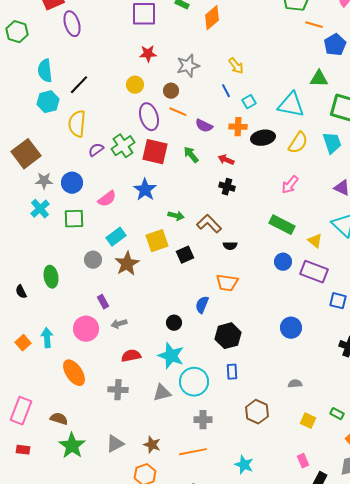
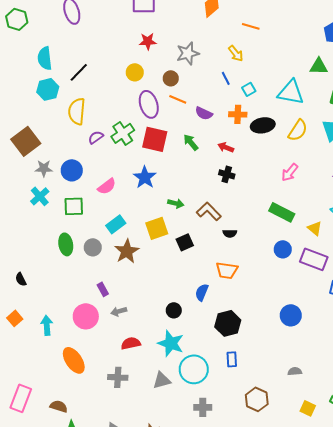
orange line: (314, 25) -> (251, 26), moved
green ellipse: (51, 277) -> (66, 244), moved
orange square: (23, 343) -> (15, 318), moved

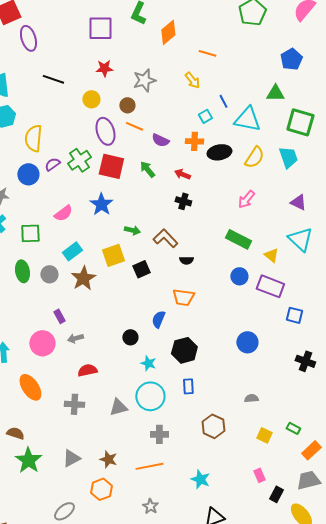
black line: (79, 72) -> (53, 79), moved, turned 65
blue line: (226, 78) -> (223, 101), moved
blue circle: (72, 170) -> (28, 174), moved
cyan star: (171, 343) -> (148, 363), moved, size x0.6

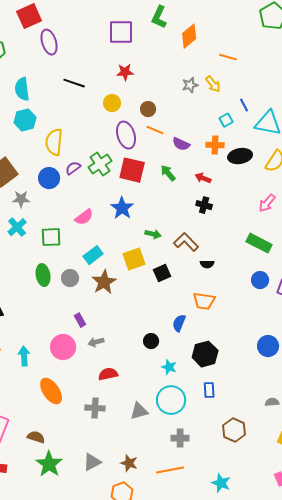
gray star: (144, 80) -> (190, 85), moved, size x0.7

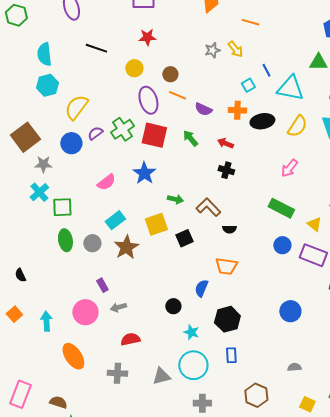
yellow semicircle: (54, 142) -> (76, 107), turned 32
green square: (51, 237) -> (62, 207), moved

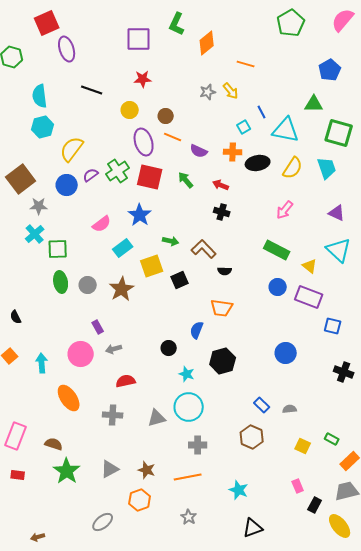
cyan rectangle: (115, 220) -> (123, 248), moved
blue rectangle: (231, 355) -> (262, 405), moved, turned -42

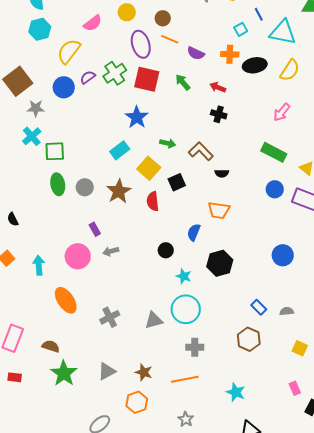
pink semicircle: (102, 224) -> (93, 23), moved
yellow square: (152, 266) -> (149, 168), turned -30
red semicircle: (126, 381) -> (153, 201), moved, turned -84
gray cross: (113, 415) -> (110, 317), turned -30

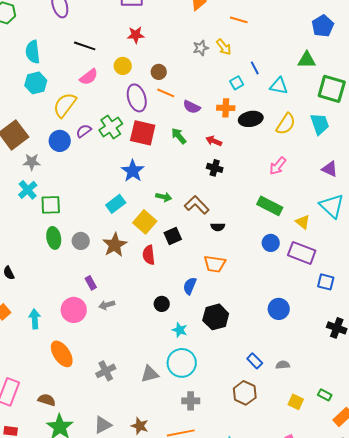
cyan triangle: (283, 32) -> (279, 86), size x0.7

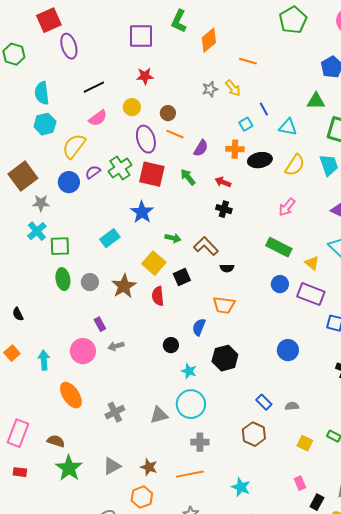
black line: (85, 46) -> (94, 87), turned -45
purple semicircle: (192, 107) -> (201, 148), turned -84
cyan rectangle: (116, 204) -> (110, 238), moved

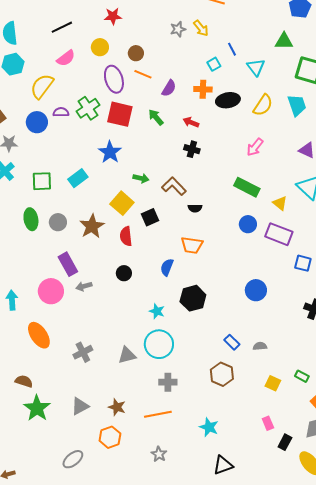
cyan triangle: (288, 127) -> (256, 67), turned 42
purple semicircle: (93, 172) -> (61, 112), turned 35
green square: (60, 246) -> (42, 181), moved
purple rectangle: (100, 324) -> (68, 264), size x1.6
black circle: (171, 345) -> (124, 273), moved

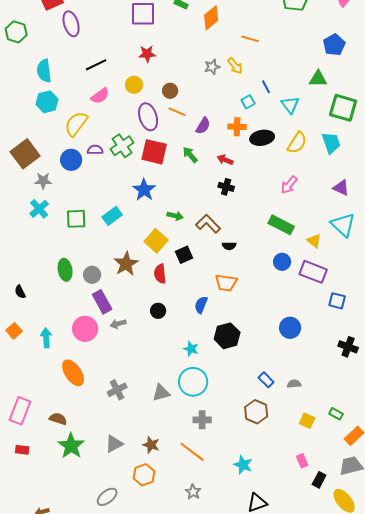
green ellipse: (31, 219) -> (65, 270), moved
gray circle: (58, 222) -> (92, 275), moved
orange line: (158, 414) -> (192, 452), turned 48

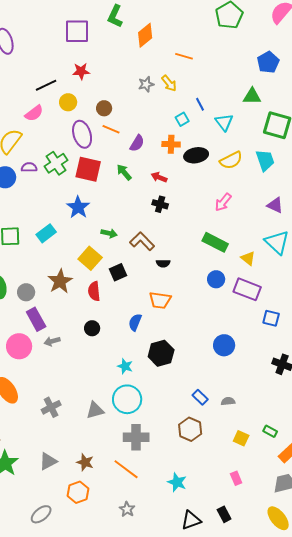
black line: (96, 65) -> (46, 85), moved
yellow semicircle: (297, 143) -> (231, 160), turned 30
gray cross: (202, 420) -> (136, 437), size x1.4
black rectangle: (319, 480) -> (224, 514), moved, turned -56

